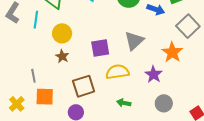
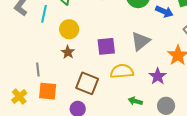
brown square: (84, 86) -> (87, 83), turned 35
green arrow: (124, 103) -> (135, 101), moved

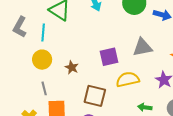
yellow circle: (69, 29) -> (42, 60), moved
gray triangle: (141, 41) -> (142, 47), turned 35

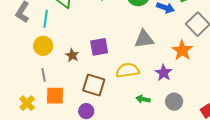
purple square: (109, 57) -> (99, 47), moved

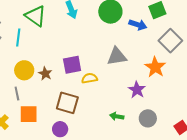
yellow circle: (43, 46) -> (24, 70), moved
yellow semicircle: (128, 70) -> (90, 78), moved, size x0.7

